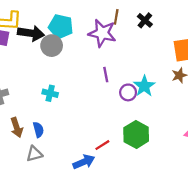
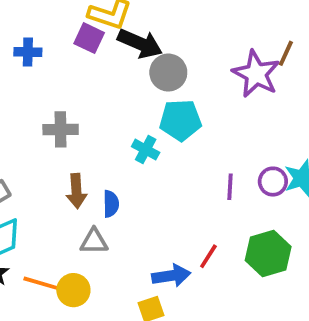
cyan pentagon: (61, 26) -> (180, 120), moved, turned -30
purple line: (106, 75) -> (230, 187), moved
red line: (102, 145) -> (208, 256), turned -40

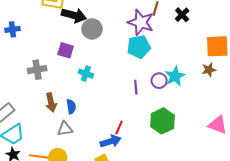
purple square: (89, 38) -> (66, 50), moved
cyan pentagon: (180, 120) -> (139, 47), moved
red line: (208, 256) -> (119, 127), moved

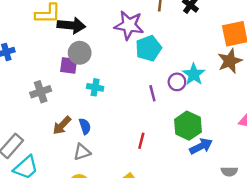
purple star: (141, 22) -> (129, 25), moved
gray circle: (92, 29) -> (80, 53), moved
brown star: (209, 70) -> (230, 61), size x1.5
brown arrow: (51, 102) -> (62, 125), turned 66
blue arrow: (111, 141) -> (201, 146), moved

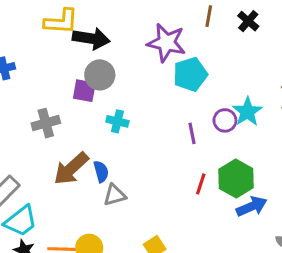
brown arrow: (62, 125) -> (71, 169), size x1.4
red line: (141, 141) -> (201, 184), moved
gray triangle: (82, 152) -> (115, 195), moved

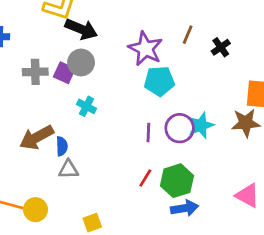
purple circle: (225, 120) -> (180, 128), size x1.4
gray cross: (46, 123) -> (35, 72), moved

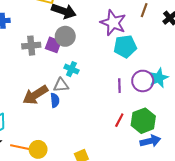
gray triangle: (69, 169) -> (61, 85), moved

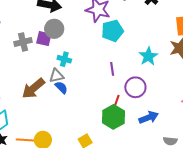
purple circle: (143, 81) -> (135, 87), moved
blue semicircle: (55, 100) -> (61, 87), moved, turned -32
green hexagon: (143, 121) -> (113, 117), moved

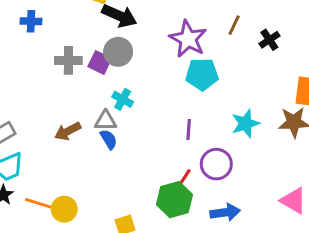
brown arrow: (33, 88) -> (68, 131), size x0.7

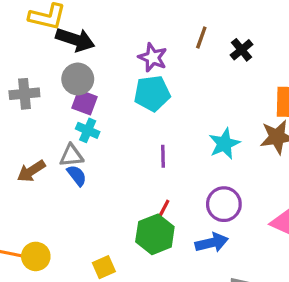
purple star: (188, 39) -> (153, 57), size x0.7
purple square: (100, 62) -> (84, 102), moved
cyan pentagon: (202, 74) -> (152, 93), moved
purple circle: (216, 164) -> (224, 204), moved

